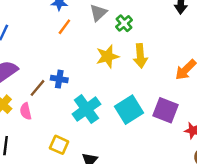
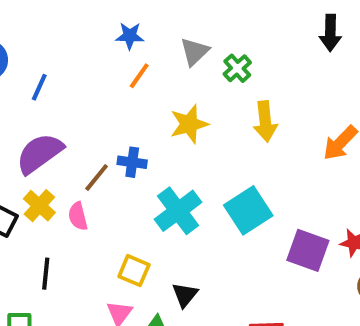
yellow star: (108, 56) -> (189, 124), moved
purple square: (166, 110) -> (308, 250), moved

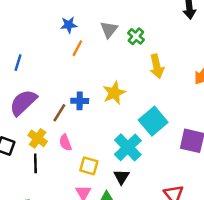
yellow star: (189, 124) -> (114, 93), moved
yellow cross: (39, 206) -> (38, 138), moved
cyan cross: (178, 211) -> (128, 147), moved
pink semicircle: (78, 216) -> (65, 143), moved
black line: (46, 274) -> (35, 163), moved

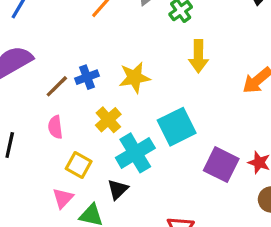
blue cross: (80, 101) -> (87, 77), turned -35
yellow cross: (38, 138) -> (108, 120), moved

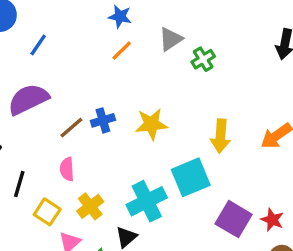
yellow arrow: (198, 56) -> (221, 136), moved
yellow cross: (108, 120) -> (90, 206), moved
yellow square: (79, 165) -> (47, 212), moved

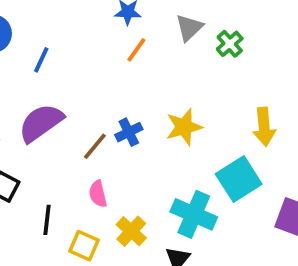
cyan cross: (147, 201) -> (194, 214), turned -30

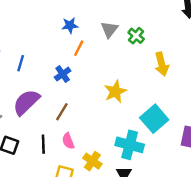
yellow arrow: (264, 127) -> (162, 64), moved
blue cross: (129, 132) -> (63, 74), moved
black line: (47, 220) -> (43, 144), moved

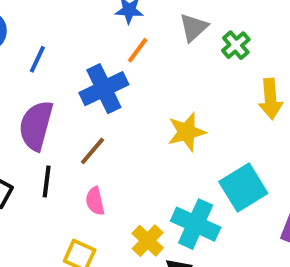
blue cross: (63, 74) -> (104, 89), size x1.6
purple semicircle: (26, 102) -> (36, 125), turned -40
black line: (43, 144) -> (47, 182), moved
yellow cross: (92, 161) -> (148, 241), moved

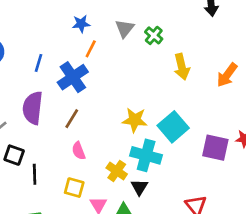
blue line: (37, 59) -> (38, 63), moved
yellow star: (187, 132) -> (135, 120), moved, turned 30
black line: (47, 182) -> (35, 174), moved

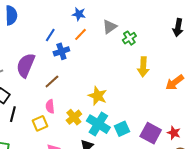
blue line: (38, 63) -> (50, 35), moved
blue cross: (73, 77) -> (61, 51), size x0.7
cyan square: (173, 127) -> (122, 129), moved, size x0.7
yellow cross: (117, 171) -> (74, 117), moved
yellow square: (74, 188) -> (40, 123), moved, turned 35

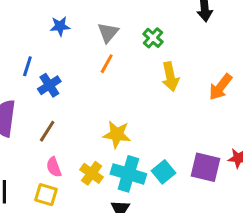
orange line: (81, 34) -> (107, 64), moved
green cross: (129, 38) -> (153, 38), moved
yellow square: (40, 123) -> (46, 195), turned -35

